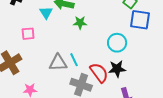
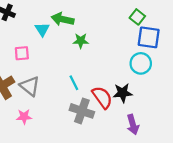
cyan circle: (117, 43) -> (141, 63), moved
gray triangle: (58, 63) -> (30, 86), moved, turned 42

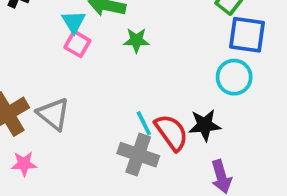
pink square: (22, 53) -> (77, 44), moved, turned 35
cyan line: (74, 83) -> (144, 123), moved
pink star: (24, 117) -> (24, 164), moved

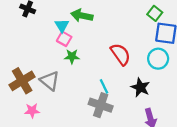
green star: (136, 40) -> (72, 56), moved
black star: (205, 125) -> (140, 87), turned 30
red semicircle: (171, 132) -> (121, 54), moved

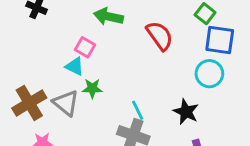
cyan triangle: (62, 25) -> (75, 66), moved, turned -32
red semicircle: (121, 54) -> (160, 36), moved
green star: (72, 56) -> (92, 88), moved

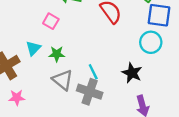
cyan triangle: (75, 66) -> (33, 48), moved, turned 49
gray triangle: (66, 103) -> (63, 80), moved

